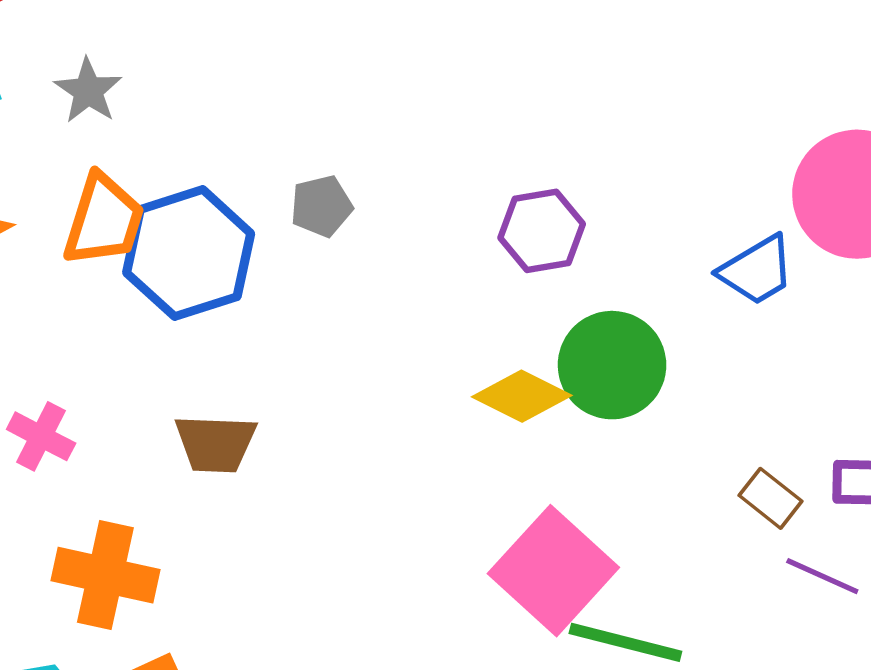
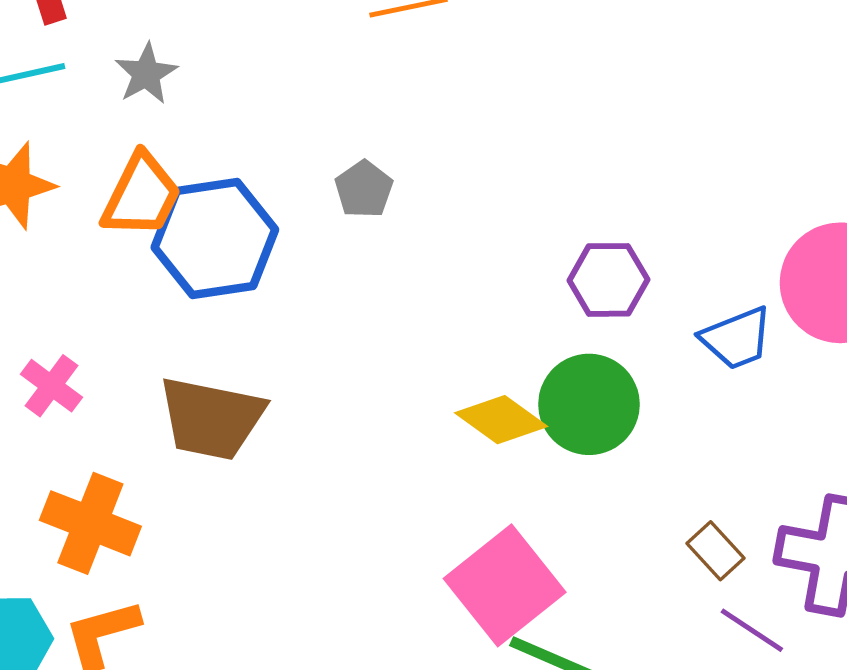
gray pentagon: (321, 206) -> (364, 189), moved, turned -30
purple hexagon: (542, 231) -> (608, 280), moved
brown trapezoid: (215, 444) -> (211, 418), size x1.4

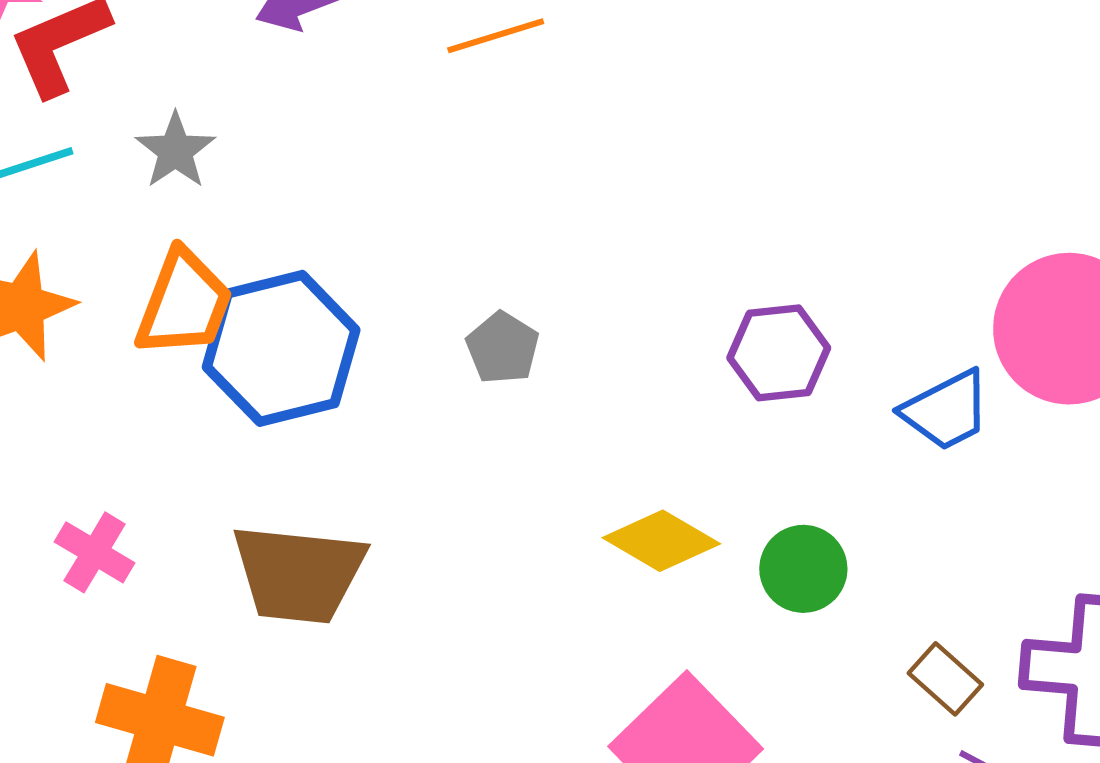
gray pentagon: (364, 189) -> (503, 348), moved
green circle: (589, 404) -> (803, 569), moved, size x0.7

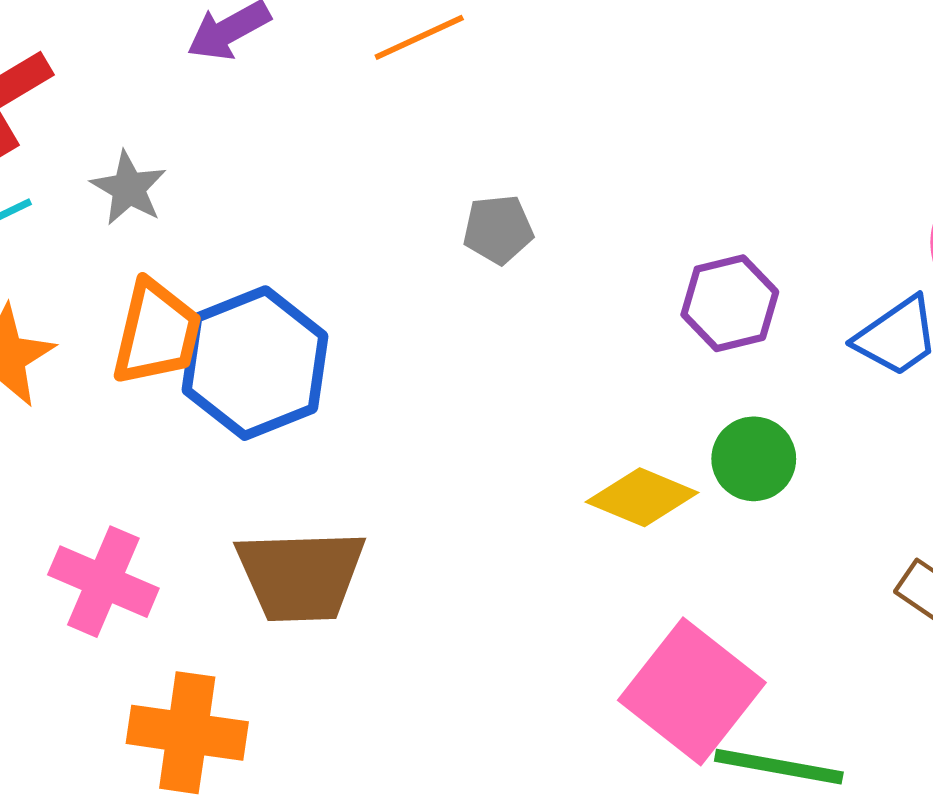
gray pentagon: (503, 348) -> (498, 229), moved, turned -30
pink cross: (95, 552) -> (103, 582), size x1.4
green circle: (803, 569) -> (754, 459), moved

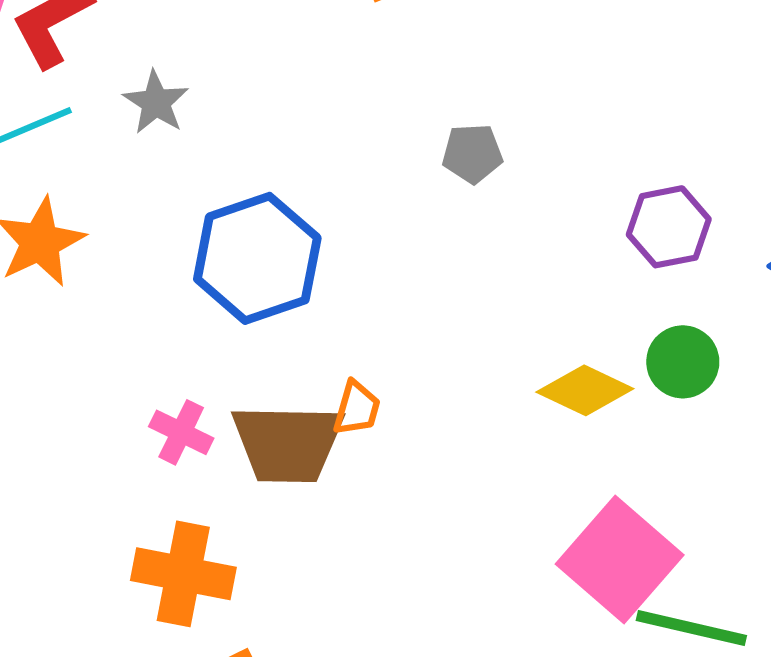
orange trapezoid: (157, 333) -> (357, 408), moved, size x0.6
pink cross: (103, 582) -> (181, 432), moved, size x0.7

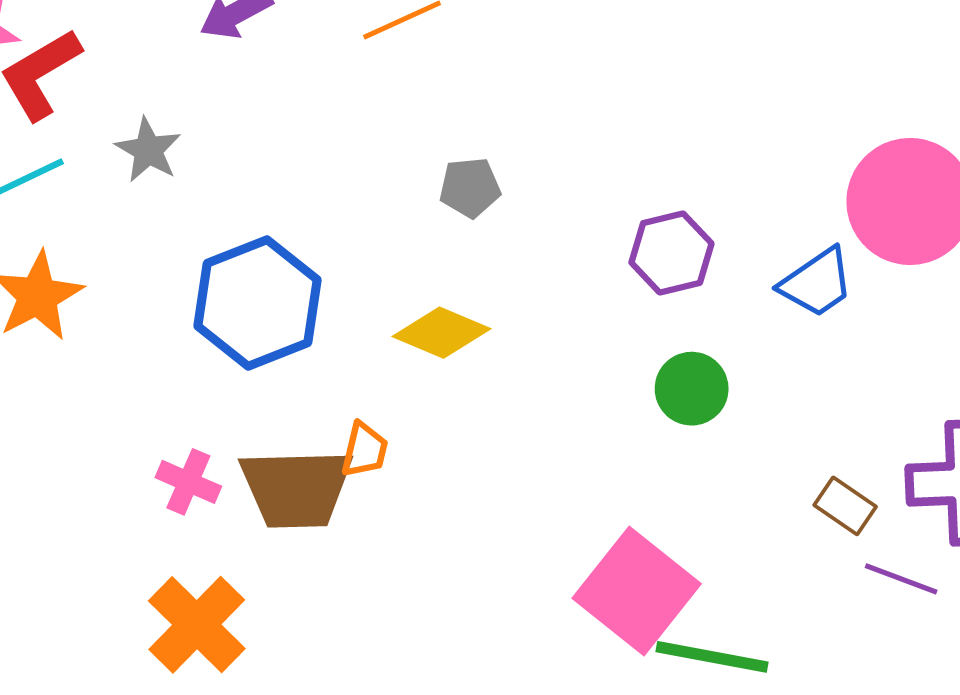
yellow diamond: (585, 390) -> (441, 333), moved
orange cross: (183, 574) -> (197, 625), turned 36

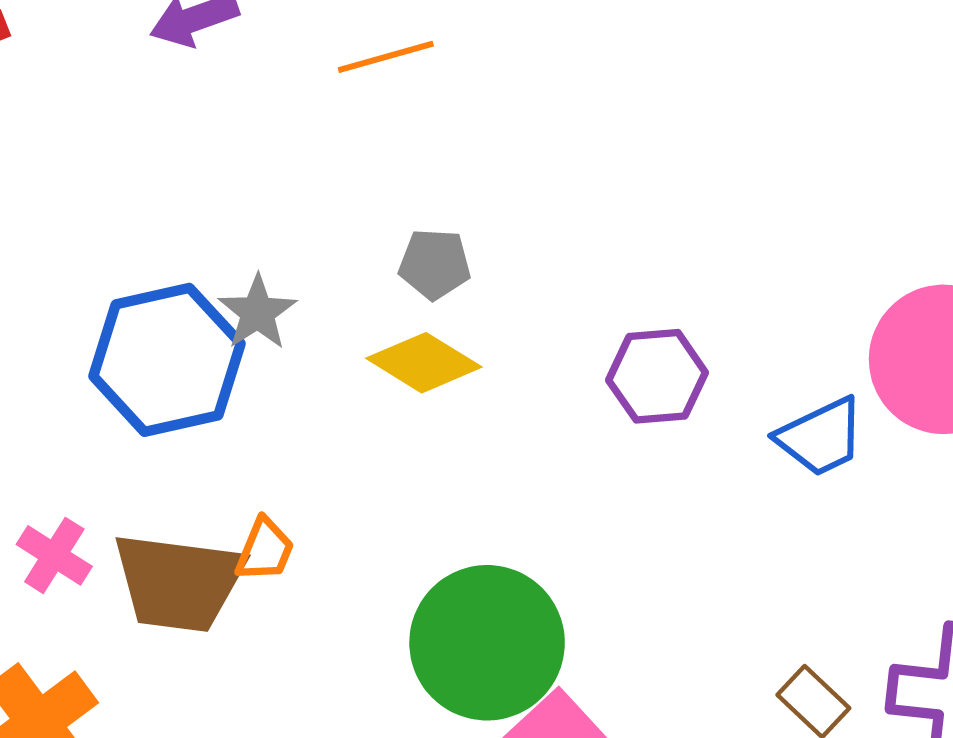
gray star: (148, 150) -> (257, 312), moved
yellow diamond: (441, 333) -> (424, 363), moved
green circle: (692, 389) -> (487, 643), moved, size x1.8

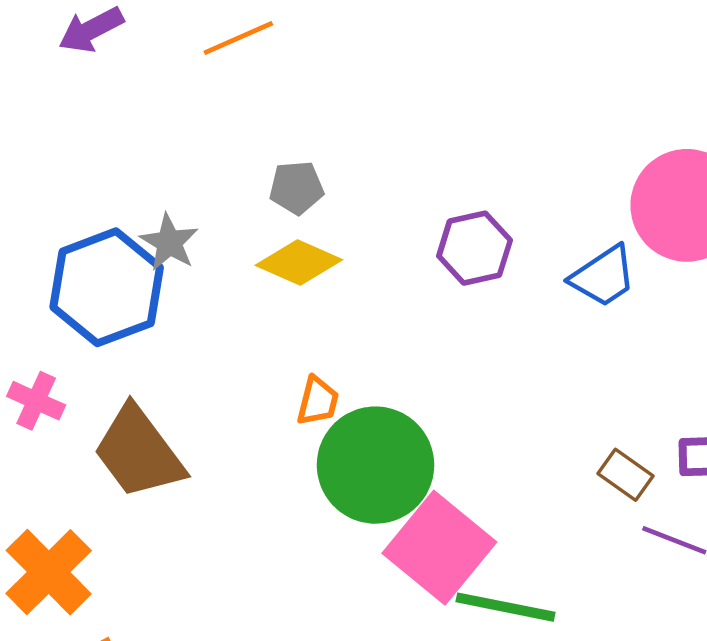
orange trapezoid: (265, 550) -> (318, 401), moved
pink cross: (54, 555) -> (36, 401), moved
brown trapezoid: (179, 582) -> (139, 452), turned 54

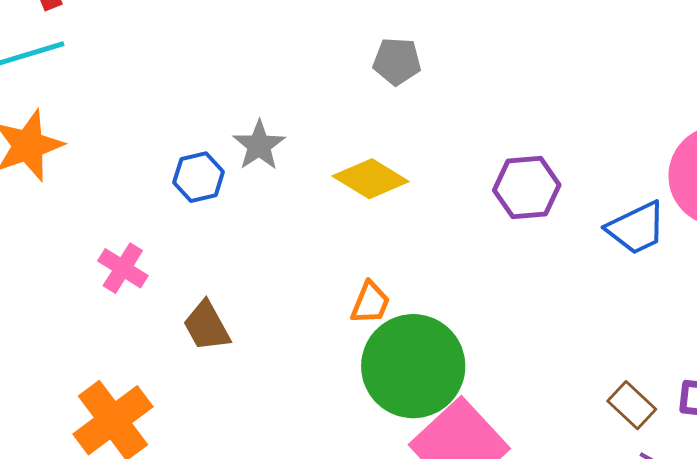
gray pentagon: (297, 188) -> (397, 61), moved
blue hexagon: (107, 287) -> (199, 177), size x0.5
brown trapezoid: (139, 452) -> (207, 326), size x0.6

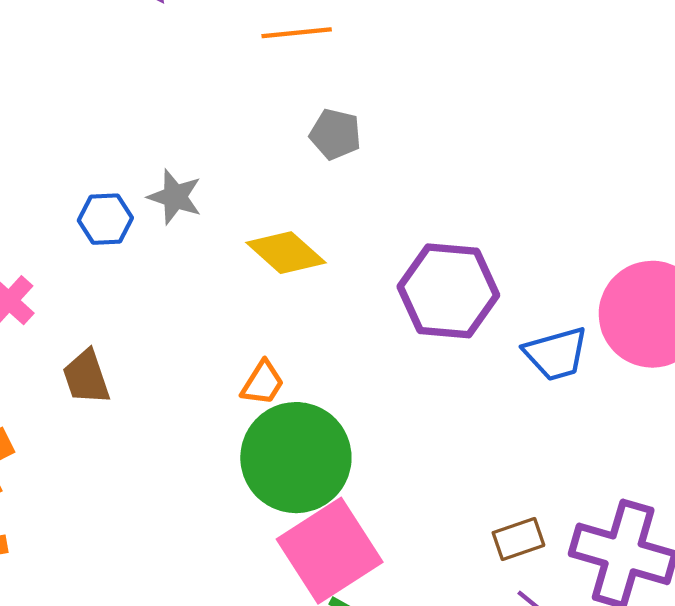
gray star: (259, 145) -> (175, 197), turned -30
purple hexagon: (527, 188) -> (448, 291), size x1.4
brown rectangle: (632, 405) -> (518, 539), turned -72

